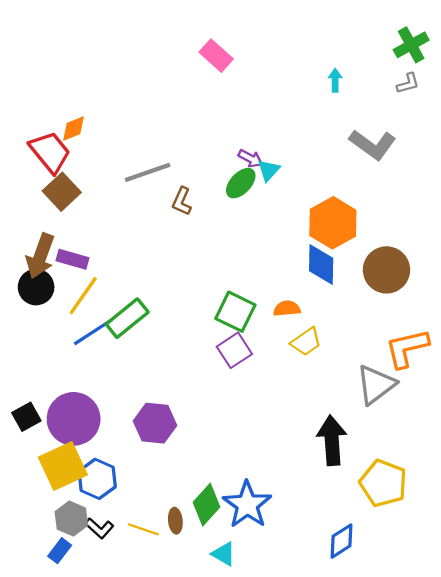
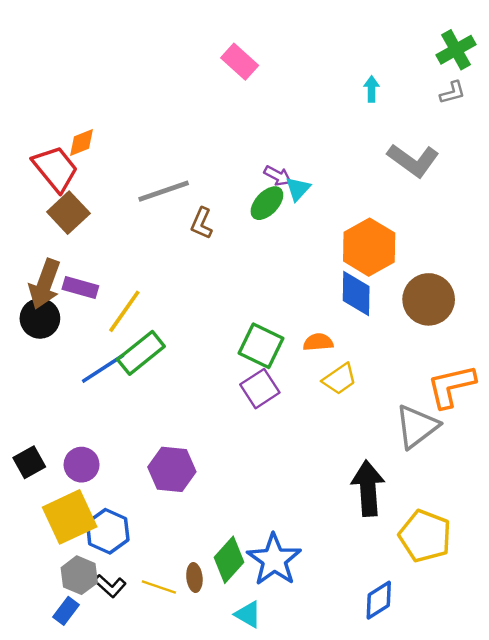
yellow line: (83, 296) -> (124, 311), moved
purple circle: (74, 419) -> (82, 465), size x0.6

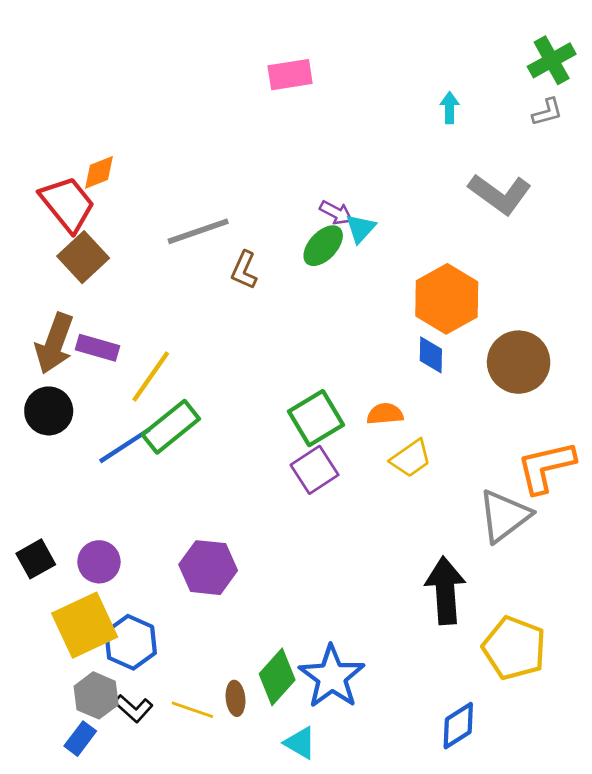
pink rectangle: (240, 62) -> (290, 75), turned -51
blue diamond: (356, 293) -> (431, 355), size x0.7
black circle: (40, 318) -> (49, 411), moved
green square: (261, 346) -> (316, 418), turned 33

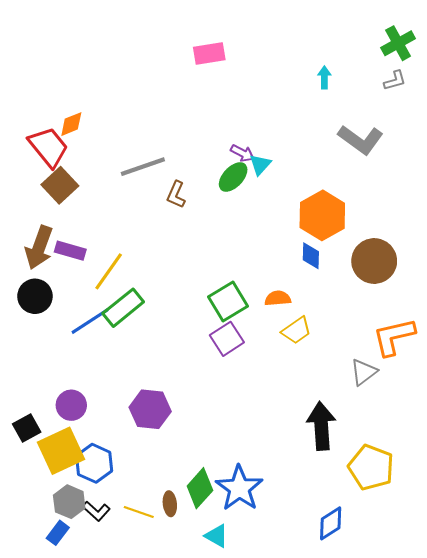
gray triangle: (504, 516) -> (364, 372), size x0.7
black square: (36, 559) -> (27, 428), moved

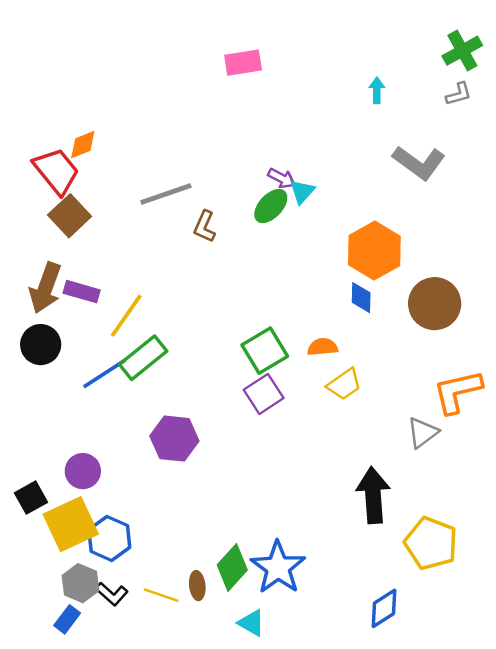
purple hexagon: (150, 409) -> (174, 439), moved

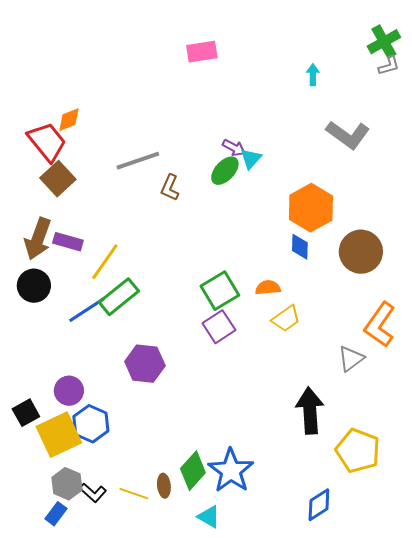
gray L-shape: (459, 94) -> (389, 66), moved
orange L-shape: (458, 392) -> (380, 325), turned -42
blue hexagon: (109, 539) -> (91, 424), moved

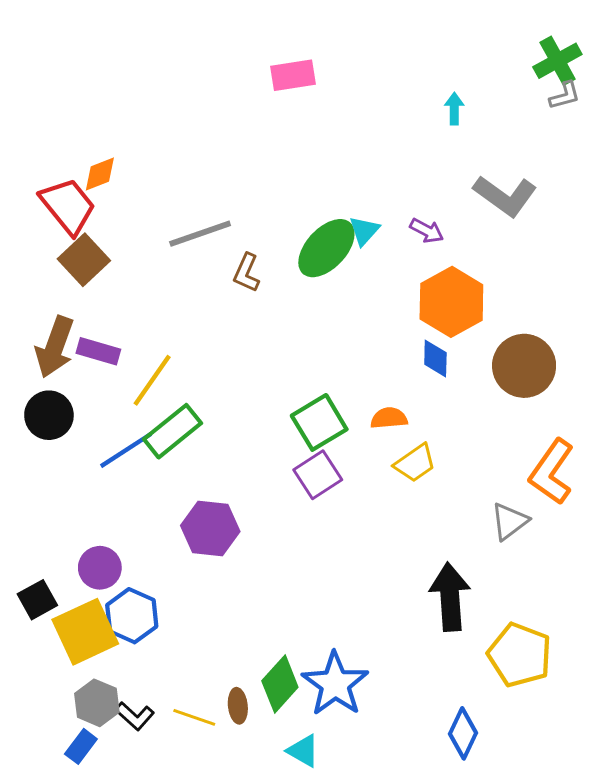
purple arrow: (234, 148) -> (427, 231), moved
green ellipse: (225, 171) -> (326, 248), size x1.4
blue diamond: (319, 505) -> (463, 733), turned -32

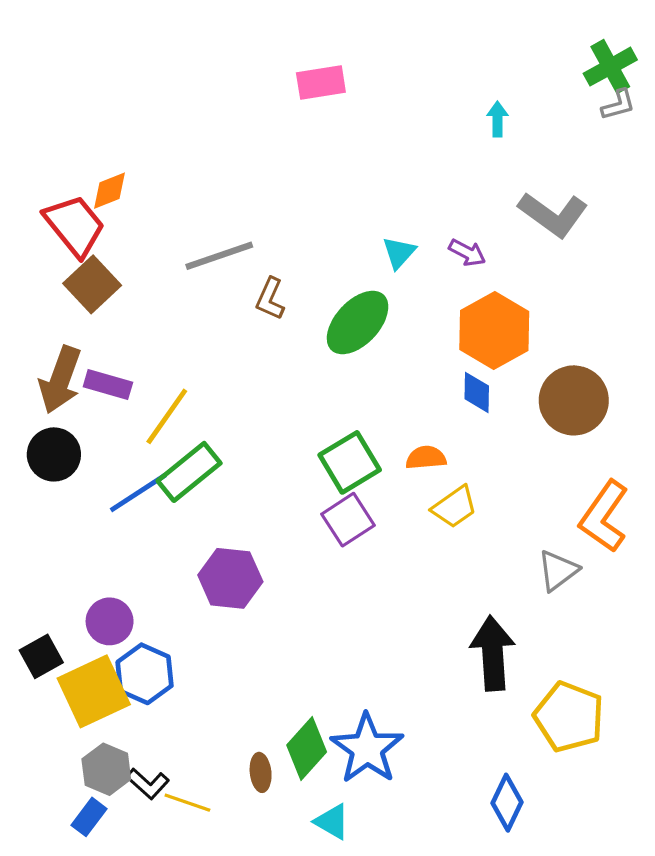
green ellipse: (326, 248) -> (358, 323), moved
yellow line: (194, 717) -> (187, 803), moved

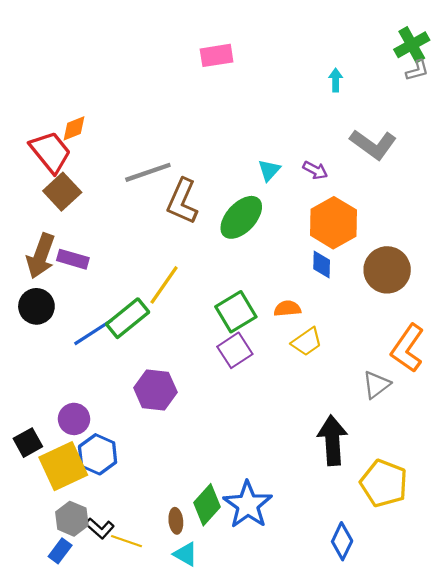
brown L-shape: (270, 299) -> (182, 201), size x1.6
yellow line: (167, 416) -> (164, 285), moved
cyan triangle: (332, 822) -> (186, 554), moved

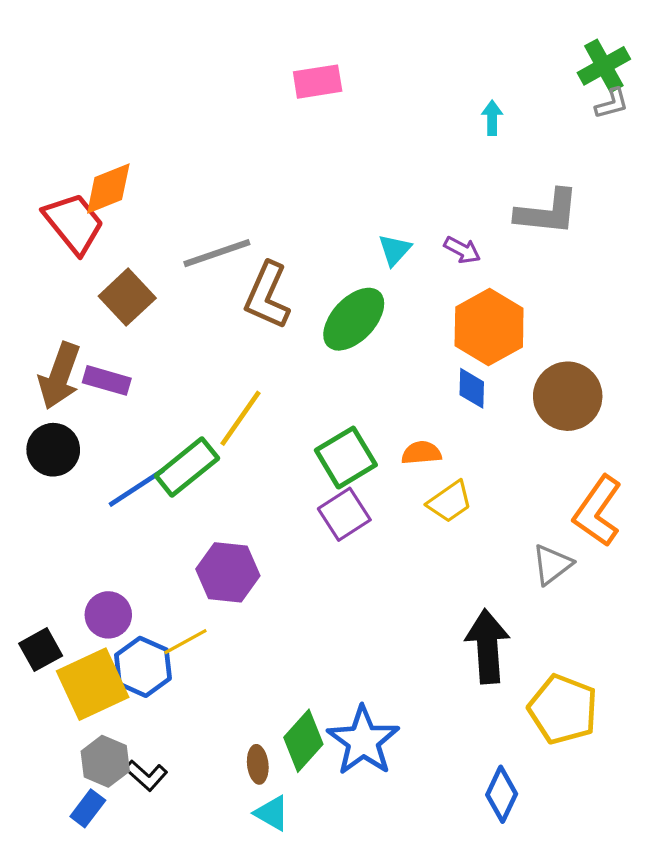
orange diamond: (74, 128) -> (108, 189), size x1.4
gray L-shape: (373, 144) -> (547, 212), turned -30
brown square: (62, 192) -> (127, 297), moved
yellow line: (127, 541) -> (185, 642), moved, turned -48

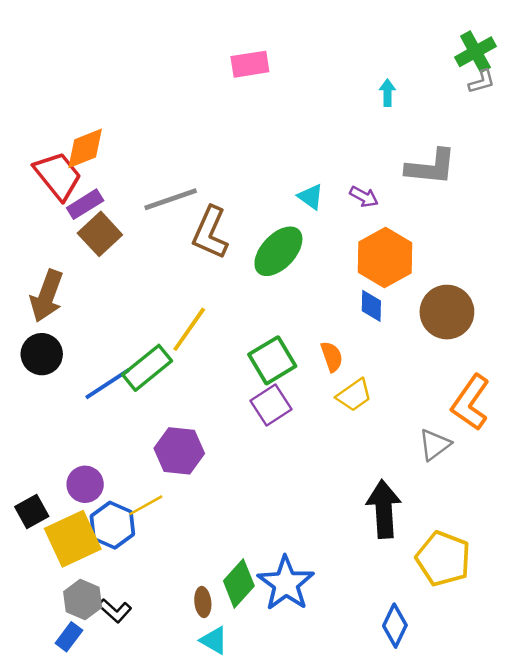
cyan triangle: (395, 250) -> (311, 197), turned -36
purple rectangle: (107, 380) -> (85, 204), moved, turned -48
orange semicircle: (421, 453) -> (332, 357), turned 76

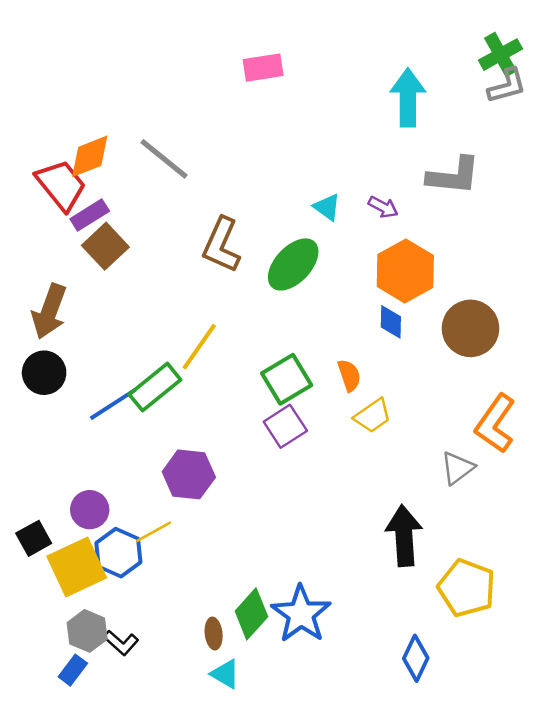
gray L-shape: (482, 82) -> (507, 86), size x1.4
cyan arrow: (387, 93) -> (408, 98), size x2.0
gray line: (171, 199) -> (164, 159), moved, turned 58

